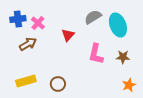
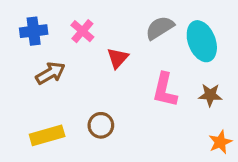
pink cross: (38, 23) -> (82, 31), moved
brown circle: (58, 84) -> (101, 125), moved

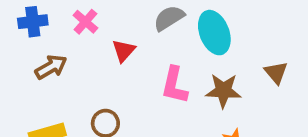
brown star: (210, 95) -> (223, 91), size x1.4

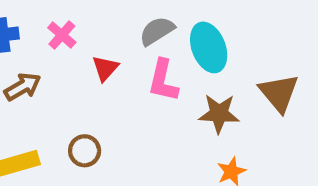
brown triangle: (276, 72) -> (279, 93), size x1.5
pink L-shape: (174, 85) -> (163, 81), moved

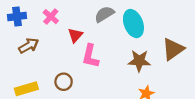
pink L-shape: (163, 81) -> (90, 56), moved
brown triangle: (279, 93) -> (173, 49), turned 35

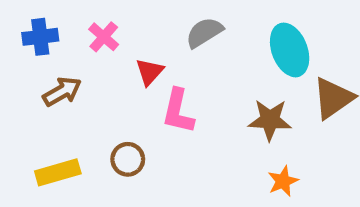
cyan ellipse: (133, 24) -> (290, 50), moved

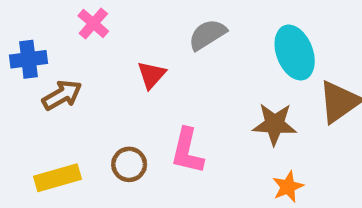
blue cross: (40, 37) -> (28, 59), moved
pink cross: (104, 37) -> (93, 23), moved
pink L-shape: (178, 111) -> (187, 151), moved

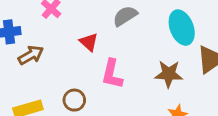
red triangle: (151, 75) -> (89, 42), turned -30
pink L-shape: (187, 151) -> (112, 74), moved

